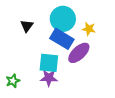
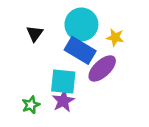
purple star: (49, 78) -> (63, 101), turned -30
green star: (13, 81) -> (31, 105), moved

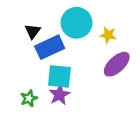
blue rectangle: (80, 50) -> (50, 47), moved, turned -56
purple ellipse: (102, 69) -> (117, 64), moved

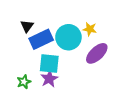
cyan circle: (76, 23) -> (68, 37), moved

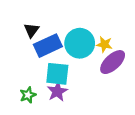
yellow star: (90, 29) -> (104, 44), moved

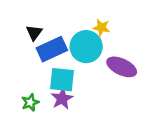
yellow star: (104, 44) -> (101, 28), moved
purple ellipse: (113, 62) -> (122, 67), turned 68

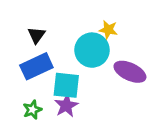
blue rectangle: (52, 49) -> (36, 66), moved

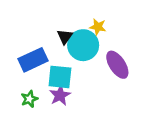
black triangle: (36, 35) -> (65, 37), moved
purple ellipse: (130, 72) -> (117, 65), turned 32

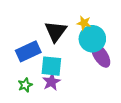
black triangle: (65, 37) -> (56, 31), size x1.6
cyan circle: (83, 45) -> (92, 39), moved

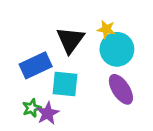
purple ellipse: (101, 56) -> (121, 89), moved
purple star: (51, 82) -> (48, 113), moved

